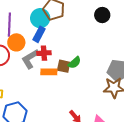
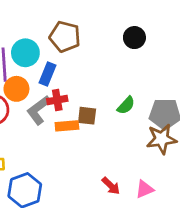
cyan circle: (40, 18) -> (25, 53), moved
green semicircle: (75, 63) -> (126, 105), moved

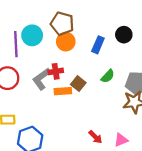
black circle: (134, 38) -> (124, 35), moved
blue rectangle: (47, 74) -> (98, 45), moved
orange circle: (16, 89) -> (66, 42), moved
brown square: (87, 116) -> (78, 84), turned 32

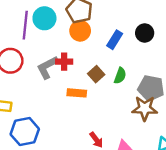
green semicircle: (108, 76) -> (120, 76), turned -32
brown square: (78, 84) -> (96, 74), moved
orange rectangle: (63, 91) -> (77, 93), moved

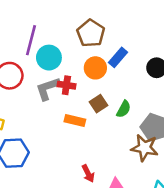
cyan circle: (44, 18) -> (49, 58), moved
orange circle: (80, 31) -> (95, 68), moved
blue rectangle: (115, 40) -> (118, 57), moved

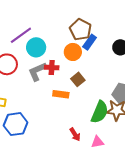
brown pentagon: (91, 33) -> (80, 29), moved
purple line: (31, 40) -> (21, 35), turned 45
green semicircle: (124, 109) -> (100, 112), moved, size x1.6

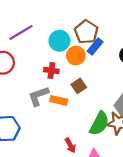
cyan circle: (36, 47) -> (59, 41), moved
gray L-shape: (37, 72) -> (38, 96), moved

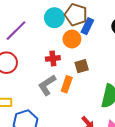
cyan circle: (59, 41) -> (54, 18), moved
brown square: (79, 86) -> (82, 66), turned 32
orange rectangle: (59, 100) -> (67, 84), turned -70

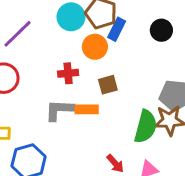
orange rectangle: (67, 84) -> (87, 109), turned 70
gray L-shape: (47, 85) -> (59, 110), turned 35

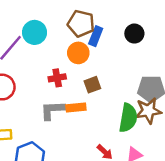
cyan circle: (71, 17) -> (35, 32), moved

